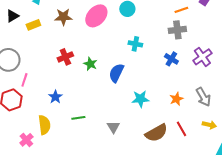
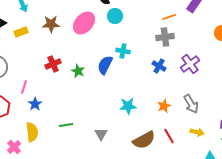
blue semicircle: (116, 73) -> (105, 65), moved
pink line: (24, 80) -> (24, 87), moved
blue star: (55, 97) -> (35, 104), moved

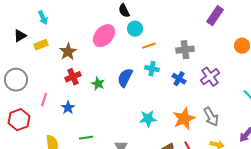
orange line: (169, 17) -> (149, 46), moved
brown star: (51, 24) -> (68, 52), moved, turned -30
cyan cross: (123, 51) -> (152, 69), moved
blue star: (35, 104) -> (68, 108), moved
orange star: (164, 106) -> (184, 119), size x1.6

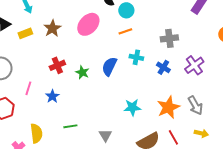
cyan circle: (135, 29) -> (126, 10), moved
orange line: (149, 46) -> (125, 31), moved
brown star: (68, 52) -> (52, 28), moved

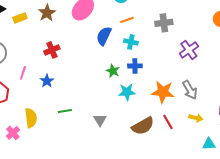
orange line: (125, 31) -> (127, 20), moved
blue semicircle: (109, 66) -> (104, 36), moved
blue cross: (163, 67) -> (135, 66), moved, turned -32
green star: (82, 72) -> (113, 71), moved
orange star: (168, 107) -> (163, 92), turned 30

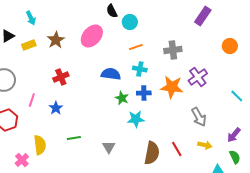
blue semicircle: (104, 36) -> (111, 74), moved, turned 72
orange star: (163, 92) -> (172, 87), moved
brown semicircle: (143, 126) -> (152, 153), turned -50

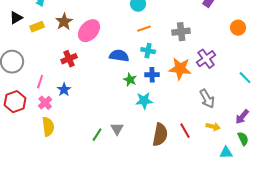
pink ellipse: (92, 36) -> (89, 31), moved
green line: (74, 138) -> (97, 135), moved, turned -48
pink cross: (22, 160) -> (45, 103), moved

